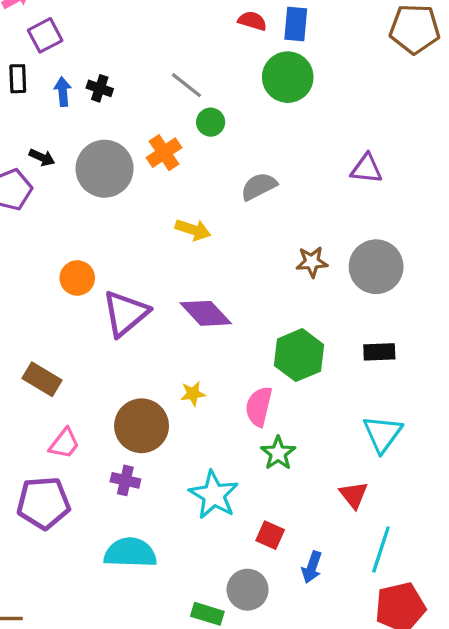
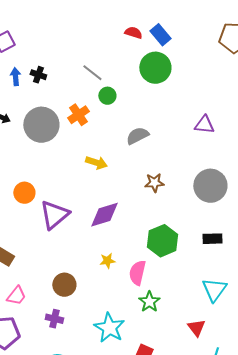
blue rectangle: (296, 24) -> (160, 35), turned -45
brown star: (312, 262) -> (154, 183), moved
purple diamond: (206, 313) -> (104, 215), turned -64
yellow star: (193, 394) -> (107, 261), moved
brown circle: (142, 426) -> (64, 285), size x0.7

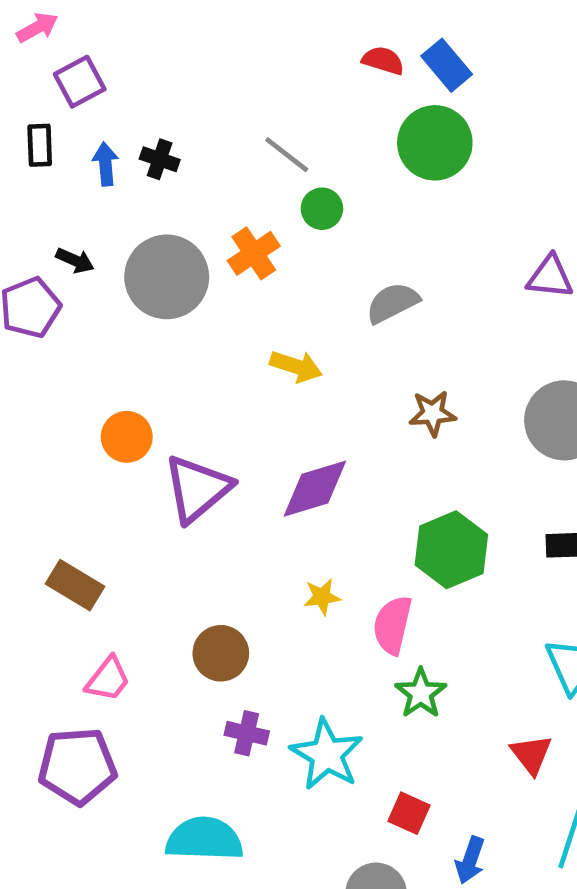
purple cross: (54, 319) -> (247, 733), moved

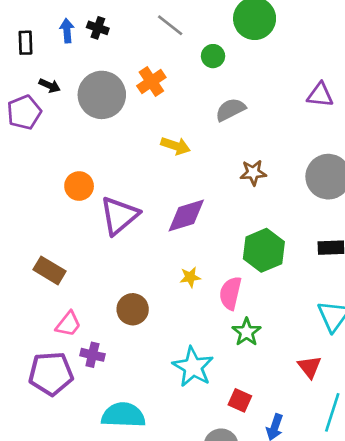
black rectangle: (40, 145) -> (25, 43), moved
green circle: (322, 209) -> (213, 56), moved
purple cross: (247, 733) -> (92, 355), moved

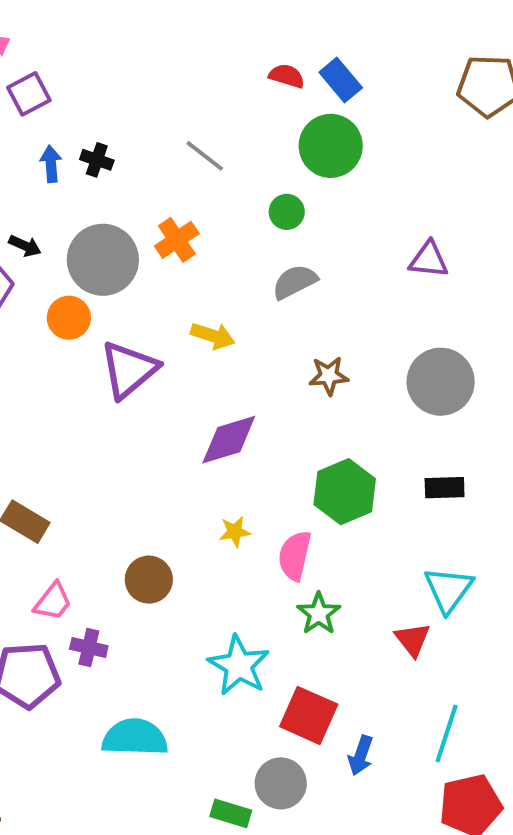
green circle: (213, 56) -> (287, 212), moved
orange circle: (79, 186) -> (69, 318), moved
purple triangle: (119, 215) -> (129, 370), moved
red triangle: (309, 367) -> (413, 640), moved
red square: (240, 400) -> (309, 715), size x1.6

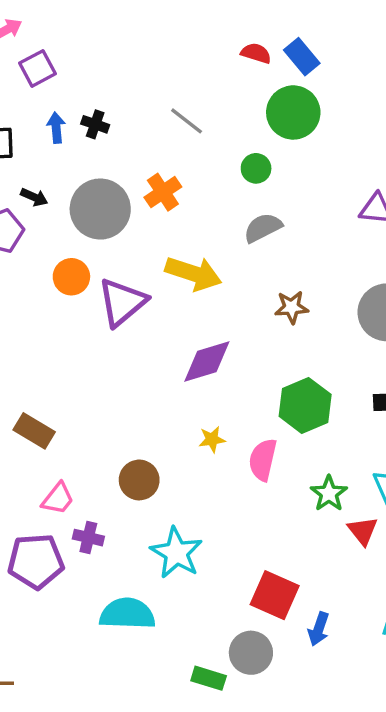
orange circle: (69, 318) -> (71, 277), moved
yellow arrow: (213, 336) -> (193, 273), size x1.5
green star: (319, 614) -> (329, 494), moved
cyan star: (239, 665) -> (176, 553), moved

